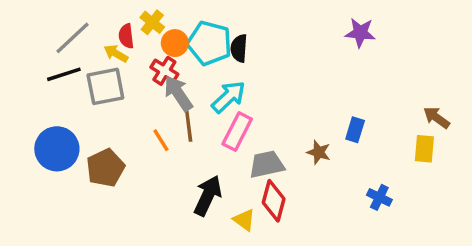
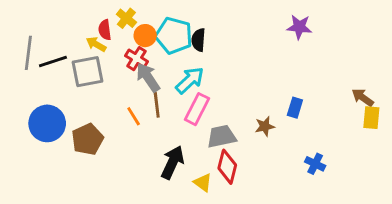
gray line: (73, 38) -> (28, 53), moved, turned -40
yellow rectangle: (424, 149) -> (371, 118), moved
brown star: (319, 152) -> (265, 126), turned -30

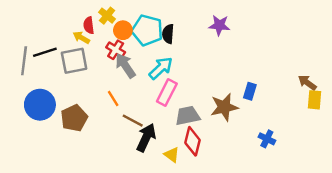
purple star: (299, 27) -> (219, 25), moved
gray line: (28, 53) -> (24, 61), moved
brown line: (157, 105) -> (133, 121), moved, turned -55
brown star: (265, 126) -> (224, 107), size x1.6

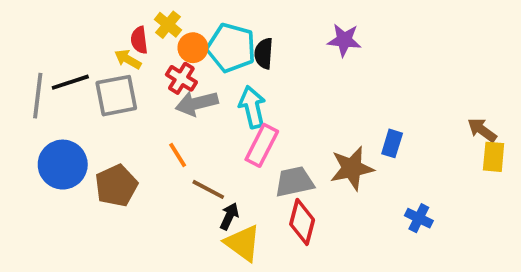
gray arrow: (125, 66) -> (197, 103), turned -70
cyan arrow: (161, 68) -> (252, 107), turned -60
black arrow: (146, 138) -> (229, 216), size x0.6
yellow triangle: (172, 155) -> (243, 243), moved, size x1.5

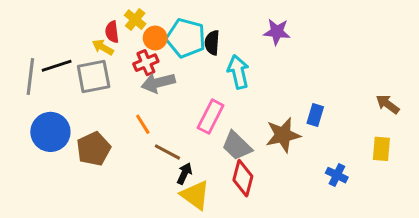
red cross: (181, 78) -> (146, 63), turned 35
cyan arrow: (252, 107) -> (238, 72), moved
yellow rectangle: (494, 157) -> (381, 149), moved
gray trapezoid: (294, 182) -> (237, 146), turned -124

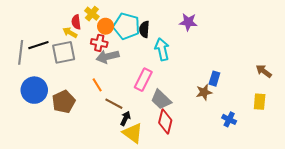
red cross: (146, 63) -> (99, 43), turned 35
brown star: (283, 135) -> (204, 92), moved, size x0.7

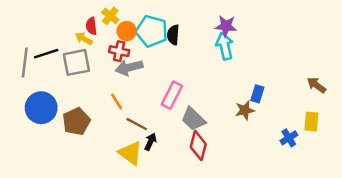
cyan arrow: (162, 49) -> (225, 46), moved
blue cross: (229, 119) -> (289, 138), moved, turned 32
yellow triangle: (133, 133) -> (130, 153), moved

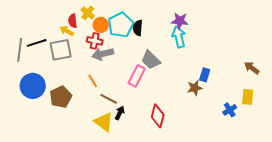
cyan pentagon: (152, 31) -> (121, 25), turned 30
gray trapezoid: (193, 119) -> (151, 60), moved

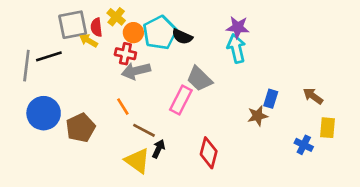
black semicircle: (138, 28) -> (182, 37), turned -70
gray square: (61, 50) -> (73, 25), moved
brown arrow: (252, 68) -> (313, 96), moved
blue cross: (230, 110) -> (304, 145), turned -32

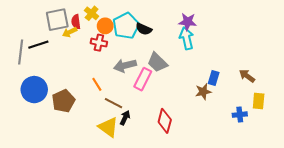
yellow arrow: (88, 41) -> (70, 32), turned -56
gray arrow: (136, 71) -> (125, 66), moved
blue cross: (304, 145) -> (240, 115), turned -32

